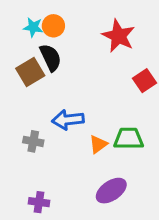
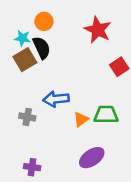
cyan star: (33, 27) -> (22, 38), moved

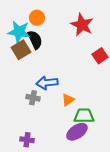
cyan star: (22, 38) -> (19, 32), size x1.6
green trapezoid: (106, 115) -> (84, 116), moved
gray cross: (27, 117) -> (33, 98), moved

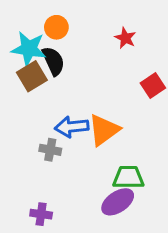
red star: (82, 25) -> (125, 38), size x0.6
orange triangle: (68, 100) -> (104, 130), moved, size x1.6

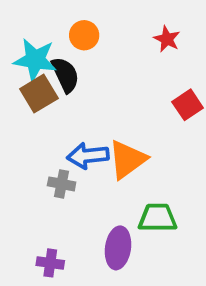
orange circle: (56, 27) -> (84, 35), moved
red star: (125, 38) -> (167, 39), moved
purple ellipse: (118, 202) -> (118, 248), moved, turned -48

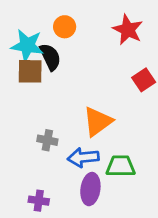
red star: (167, 39) -> (128, 30), size x1.5
brown square: (39, 94) -> (30, 71), turned 32
blue arrow: (88, 156) -> (83, 157), moved

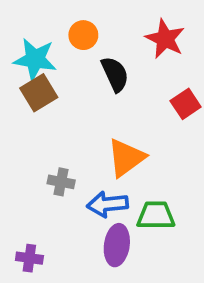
black semicircle: (50, 57) -> (115, 74), moved
brown square: (30, 71) -> (39, 93), turned -32
purple cross: (39, 201) -> (29, 258), moved

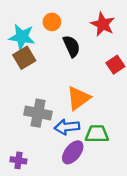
gray cross: (61, 182) -> (38, 113), size x1.6
purple ellipse: (117, 245) -> (73, 152), turned 30

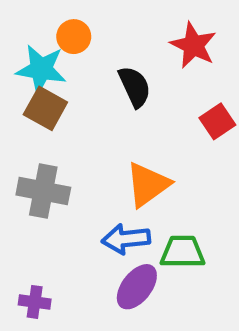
orange circle: (52, 22) -> (74, 37), moved
brown square: (24, 58) -> (45, 108), turned -30
gray cross: (38, 113) -> (43, 191), moved

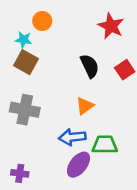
cyan star: (41, 69) -> (23, 40), size x0.6
black semicircle: (135, 87) -> (90, 66), moved
orange triangle: (148, 185) -> (85, 106), size x0.7

